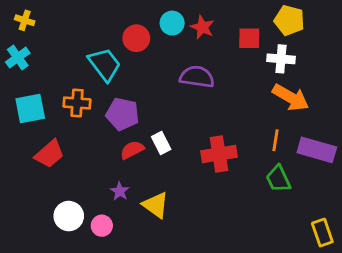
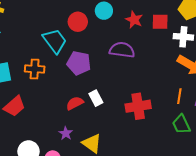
red star: (202, 27) -> (134, 20), moved
purple pentagon: (122, 114) -> (79, 63), moved

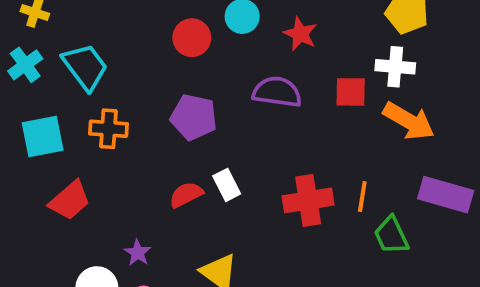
red square: (160, 22) -> (351, 92), moved
cyan trapezoid: (55, 41) -> (85, 67), moved
orange line: (179, 96) -> (362, 197), moved
purple star: (66, 133) -> (138, 253), moved

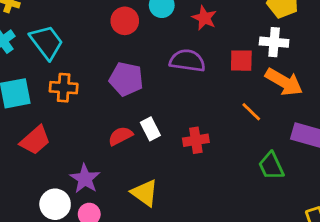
orange line: (362, 197) -> (251, 112), moved, turned -55
red cross: (308, 200) -> (196, 140), moved, size x0.7
purple star: (138, 253) -> (85, 179), size x1.5

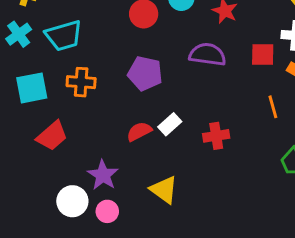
cyan trapezoid: (47, 42) -> (64, 36), turned 111
orange line: (251, 112) -> (273, 107), turned 30
white rectangle: (150, 129) -> (170, 124), turned 75

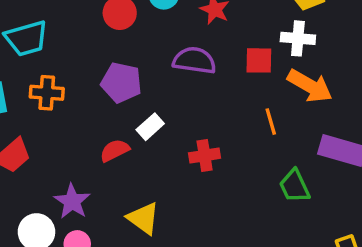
white rectangle: (170, 124) -> (150, 127), moved

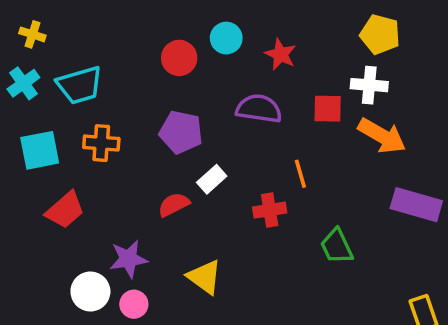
orange line: (271, 122) -> (300, 174), moved
green trapezoid: (295, 186) -> (337, 246), moved
purple star: (72, 201) -> (128, 259), turned 30

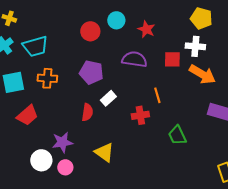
red semicircle: (174, 205) -> (87, 112), turned 126

